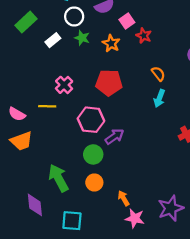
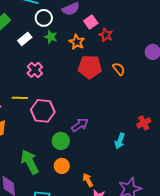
red pentagon: (109, 83) -> (90, 67), moved
pink cross: (64, 85) -> (35, 70), moved
cyan arrow: (159, 98) -> (120, 141), moved
pink hexagon: (91, 120) -> (43, 111), moved

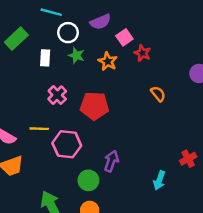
white rectangle: (25, 39) -> (45, 58), turned -48
red pentagon: (90, 67) -> (94, 106), moved
purple arrow: (80, 125) -> (111, 161), turned -36

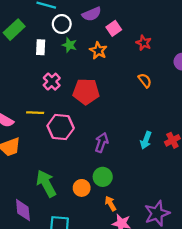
red star: (142, 53) -> (144, 43), moved
green circle: (88, 180) -> (103, 177), moved
cyan arrow: (159, 180) -> (146, 140), moved

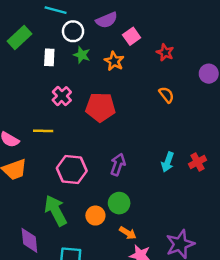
pink hexagon: (61, 127) -> (72, 169), moved
orange arrow: (110, 203) -> (128, 233), turned 152

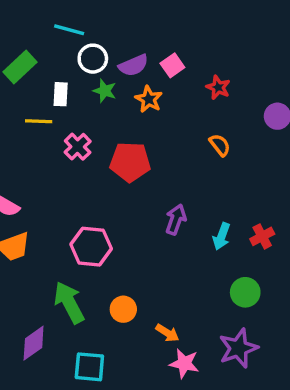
purple semicircle: (107, 20) -> (133, 65), moved
yellow line: (43, 131) -> (39, 121), moved
purple arrow: (118, 164) -> (176, 219), moved
green circle: (119, 203) -> (245, 292), moved
purple diamond: (29, 240) -> (34, 343), turned 60

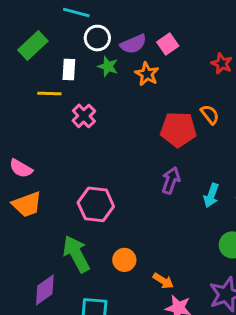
red star: (218, 87) -> (222, 63), moved
red pentagon: (130, 162) -> (178, 129), moved

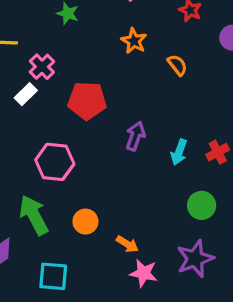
white rectangle: (69, 69) -> (26, 94), moved, turned 42
orange star: (147, 74) -> (134, 41), moved
red pentagon: (178, 129) -> (87, 101), moved

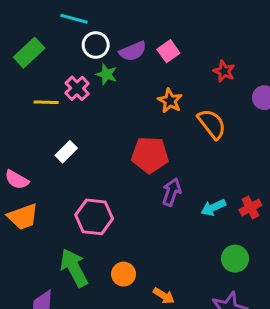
orange semicircle: (177, 65) -> (212, 124), size x1.5
pink cross: (42, 67) -> (77, 88), moved
red pentagon: (87, 101) -> (150, 155), moved
cyan arrow: (179, 152) -> (213, 208), turned 45

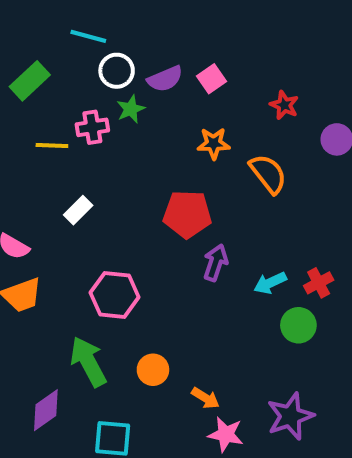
green star: (107, 74) -> (131, 109), turned 30
pink cross: (77, 88) -> (92, 127), turned 35
orange star: (170, 101) -> (214, 143), turned -30
green circle: (235, 259) -> (298, 325), moved

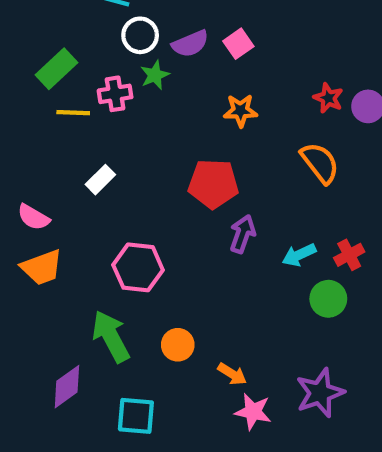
green rectangle: (30, 81) -> (56, 69), moved
red star: (284, 105) -> (328, 98), moved
orange semicircle: (268, 174) -> (320, 163), moved

